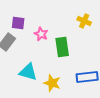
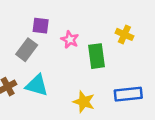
yellow cross: (84, 21) -> (124, 34), moved
cyan triangle: (28, 72) -> (37, 85), moved

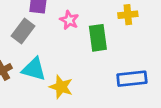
yellow cross: (124, 34) -> (128, 15), turned -30
yellow star: (84, 102) -> (61, 87), moved

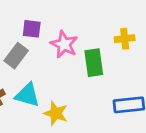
pink star: (69, 20) -> (64, 44), size x1.4

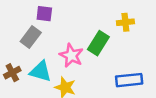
pink star: (64, 44) -> (71, 55), moved
green rectangle: (94, 63) -> (98, 43), turned 40

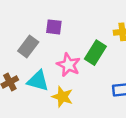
purple square: (44, 14) -> (54, 27), moved

